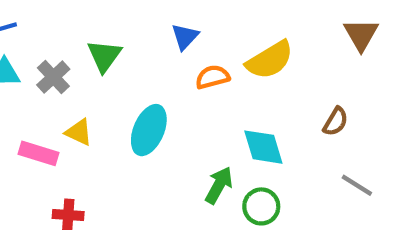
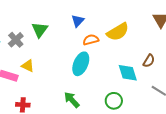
cyan ellipse: (149, 130) -> (81, 64), moved
cyan diamond: (263, 147) -> (128, 73), moved
green arrow: (219, 185) -> (72, 100), moved, turned -72

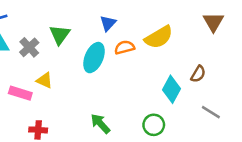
cyan ellipse: (81, 64) -> (94, 58), moved
cyan diamond: (128, 73) -> (171, 89), turned 45

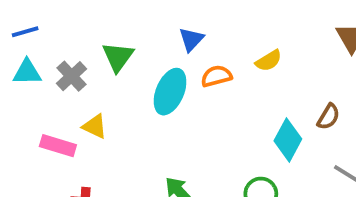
yellow semicircle: (159, 37) -> (269, 61), size x0.6

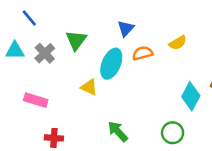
blue line: (25, 32) -> (29, 18), moved, turned 66
yellow triangle: (95, 126) -> (89, 87), moved

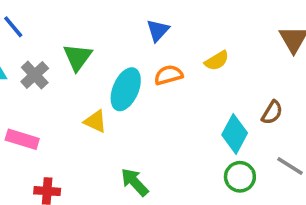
blue triangle: (126, 28) -> (158, 30), moved
green circle: (173, 133) -> (240, 177), moved

